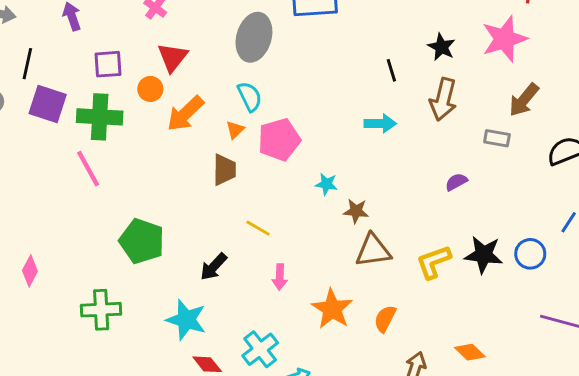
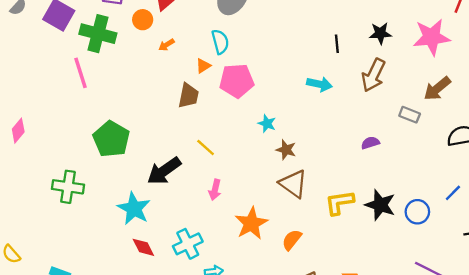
black star: (441, 47) -> (380, 33), turned 30
orange arrow: (185, 114) -> (166, 45), size x0.5
brown triangle: (373, 251) -> (293, 184), turned 32
black arrow: (214, 267) -> (164, 171), size x1.4
pink diamond: (30, 271) -> (18, 131), moved

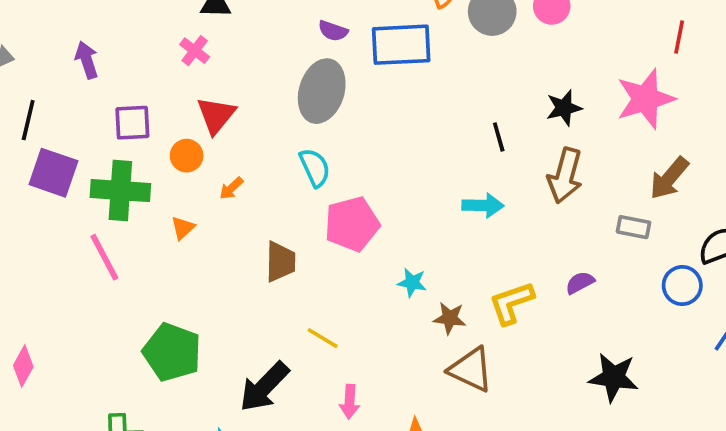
orange triangle: (203, 66) -> (183, 228), moved
yellow L-shape: (339, 203) -> (511, 303), moved
blue circle: (417, 212) -> (682, 285), moved

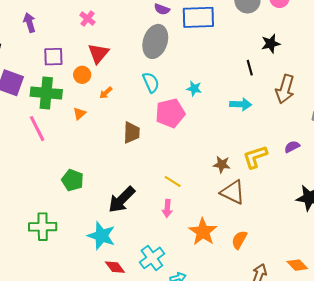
black star: (564, 108) -> (271, 44), moved
cyan star: (412, 283) -> (194, 89), moved
yellow line: (323, 338) -> (173, 181), moved
green pentagon: (172, 352) -> (73, 180), size x0.7

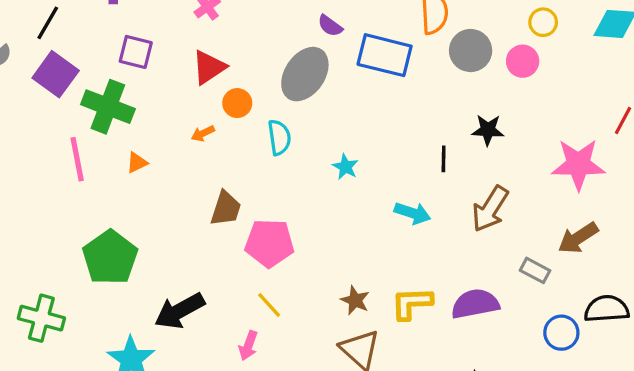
orange circle: (82, 75) -> (237, 103), moved
pink pentagon: (170, 113) -> (269, 243), moved
orange triangle: (79, 114) -> (137, 163), moved
purple semicircle: (292, 147) -> (475, 304), size x1.8
green pentagon: (73, 180) -> (110, 258), size x1.5

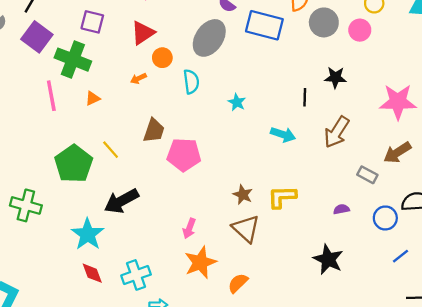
purple semicircle: (475, 304) -> (341, 209), moved, size x0.5
yellow line: (269, 305) -> (111, 150), moved
pink arrow: (248, 346) -> (189, 228), moved

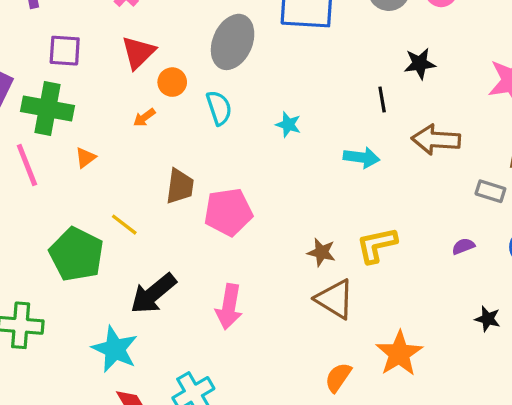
brown arrow: (337, 132) -> (436, 140), turned 72
pink arrow: (189, 228) -> (229, 307), moved, size x1.5
black star: (328, 259) -> (488, 319), moved, size x0.6
orange star: (200, 262) -> (399, 354), moved

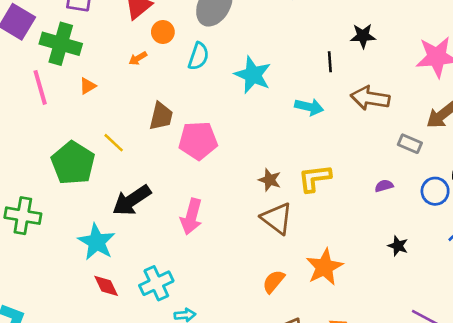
cyan semicircle: (219, 108) -> (198, 56), turned 32
cyan star: (288, 125) -> (253, 75), size x1.8

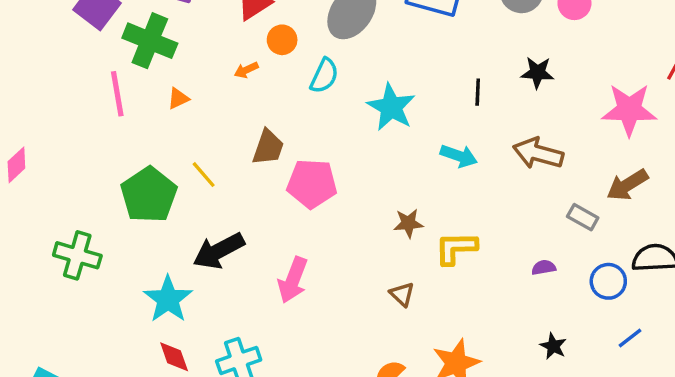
black line: (330, 62) -> (478, 92), moved
brown star: (270, 180) -> (408, 223), moved, turned -30
brown triangle: (277, 218) -> (402, 294), size x0.6

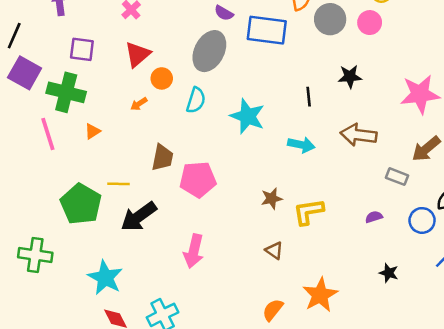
yellow line: (204, 175) -> (119, 184), turned -40
black arrow: (219, 251) -> (139, 217), moved

